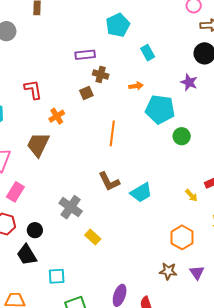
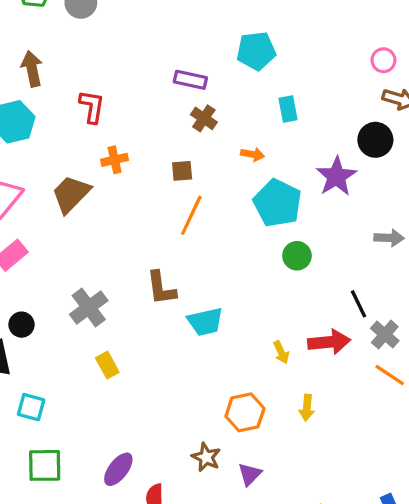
purple star: (189, 82) -> (336, 176), size x1.4
brown square: (86, 93) -> (182, 171), moved

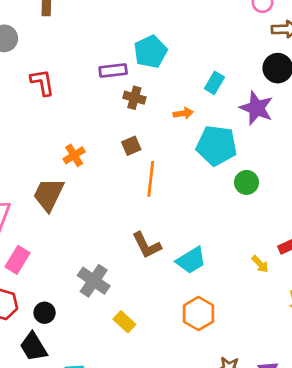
cyan pentagon: (256, 51) -> (150, 52), moved
red L-shape: (92, 107) -> (42, 82), moved
cyan rectangle: (288, 109) -> (214, 83), moved, turned 60
orange hexagon: (245, 412) -> (199, 314), moved

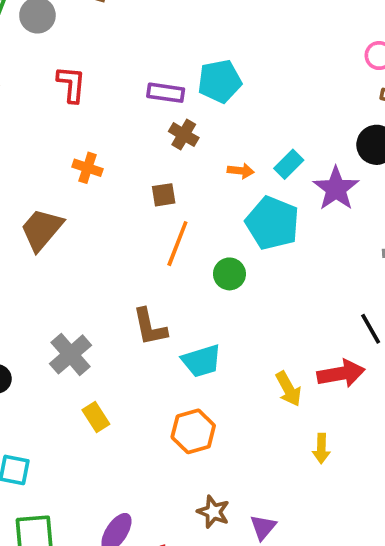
cyan rectangle: (214, 83) -> (289, 164), moved
orange cross: (74, 155) -> (88, 168), moved, turned 35
green circle: (246, 182) -> (229, 274), moved
yellow arrow: (260, 264) -> (288, 389), size x1.4

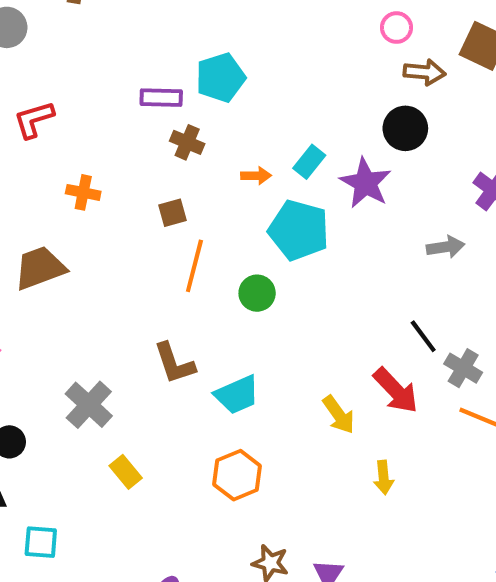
red L-shape: (71, 84) -> (34, 120), moved, turned -105
brown trapezoid: (42, 229) -> (40, 268), turned 36
red arrow: (341, 374) -> (396, 391), turned 63

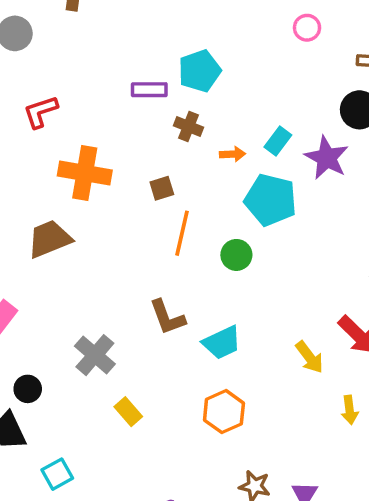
pink circle: (397, 28) -> (307, 28), moved
brown cross: (187, 142) -> (188, 126), moved
orange cross: (83, 192) -> (85, 173), size x1.8
cyan square: (41, 542) -> (57, 474), turned -32

